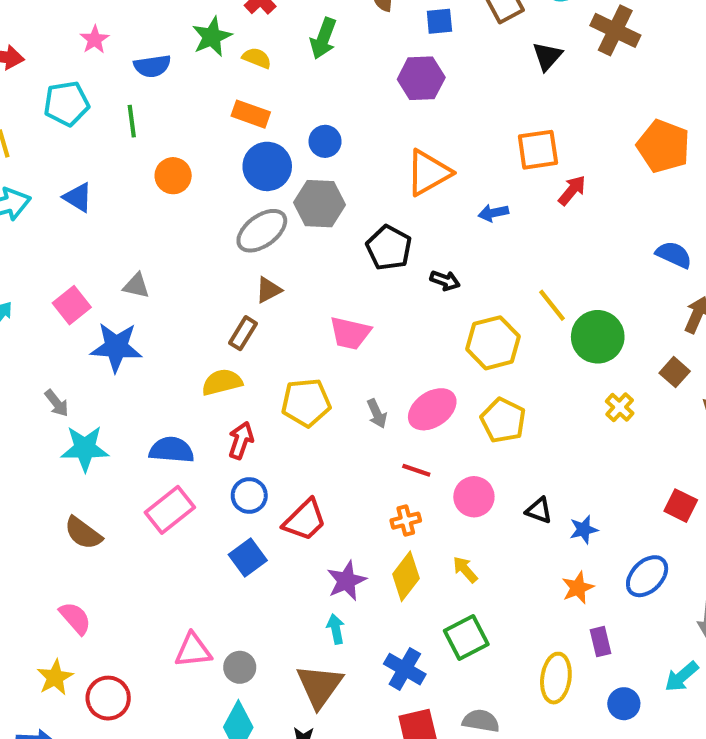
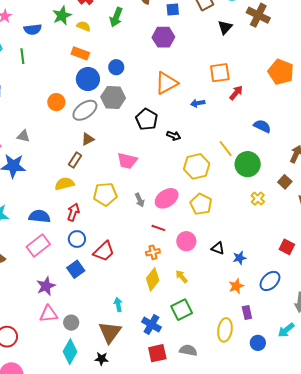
orange circle: (173, 176) -> (56, 102), moved
blue semicircle: (674, 255) -> (262, 126), moved
purple star: (346, 581) -> (46, 286), moved

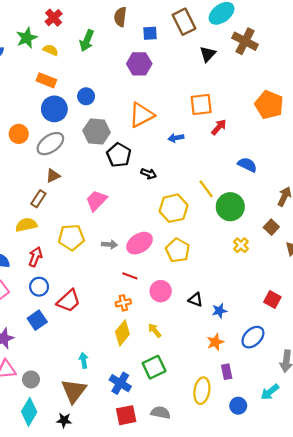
gray hexagon: (113, 97) -> (97, 131), moved
pink trapezoid: (127, 161) -> (96, 201), turned 120
gray arrow: (140, 200) -> (110, 244), turned -64

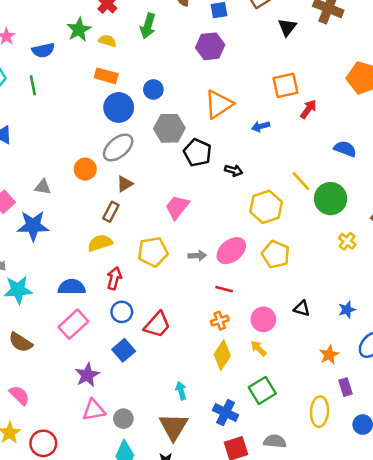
orange circle: (19, 134) -> (85, 169), moved
pink circle: (161, 291) -> (263, 319), moved
blue star: (219, 311) -> (347, 310), moved

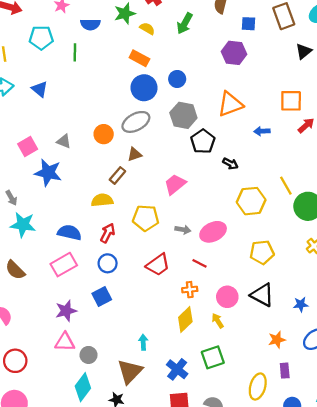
yellow pentagon: (276, 254) -> (262, 252), moved, turned 30
black triangle: (302, 309) -> (262, 295), size x1.6
red trapezoid: (157, 325) -> (158, 265), moved

